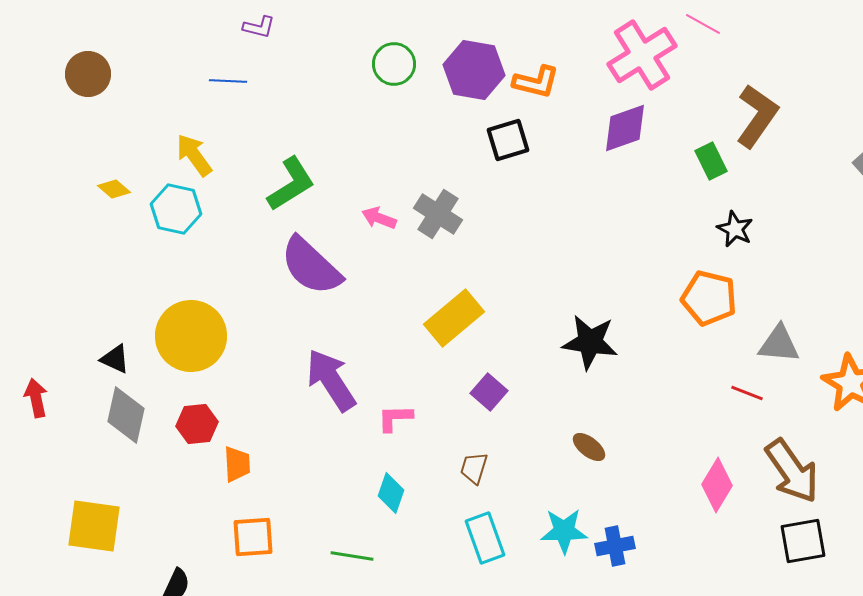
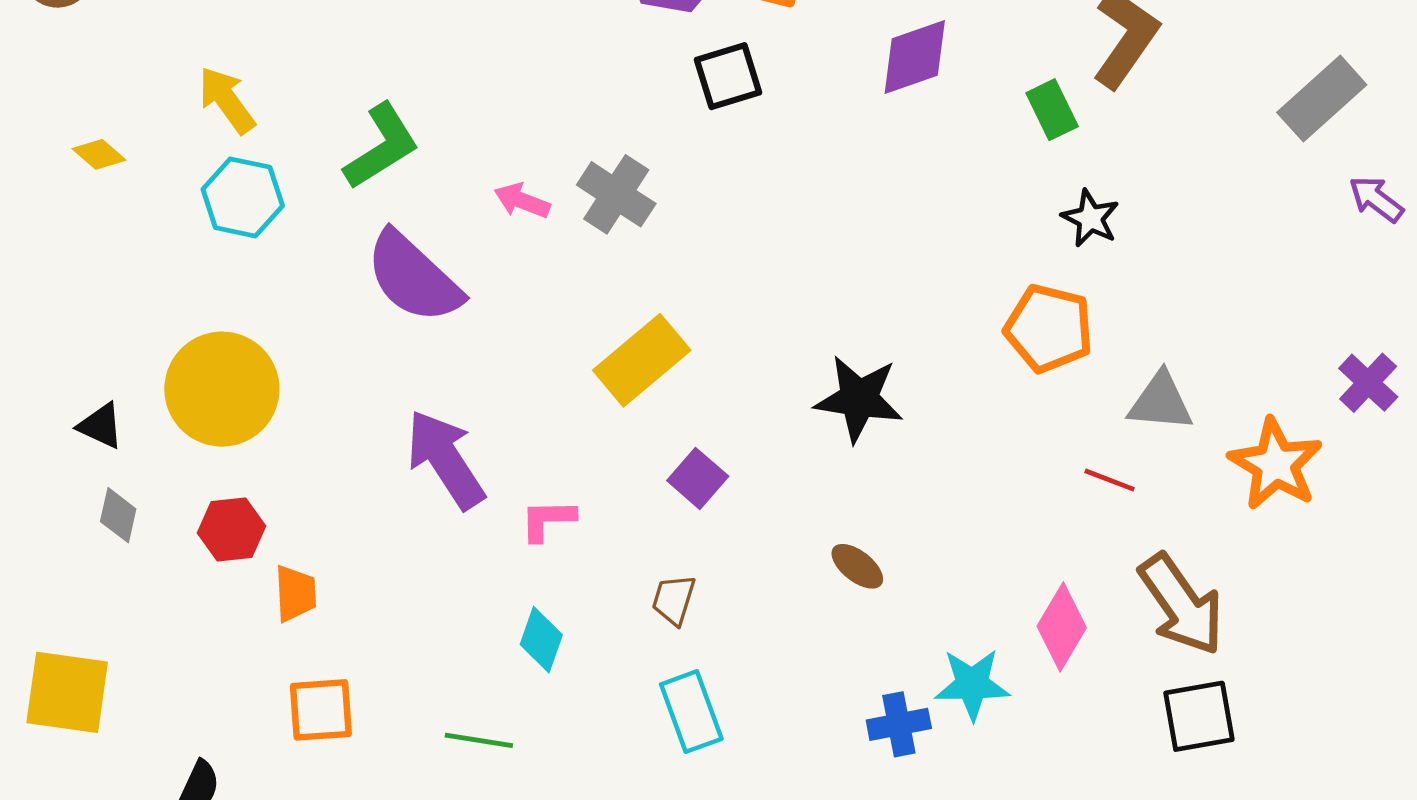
cyan hexagon: (176, 209) -> (243, 197), moved
gray diamond: (126, 415) -> (118, 515), size x0.6
cyan star: (564, 531) -> (972, 684), moved

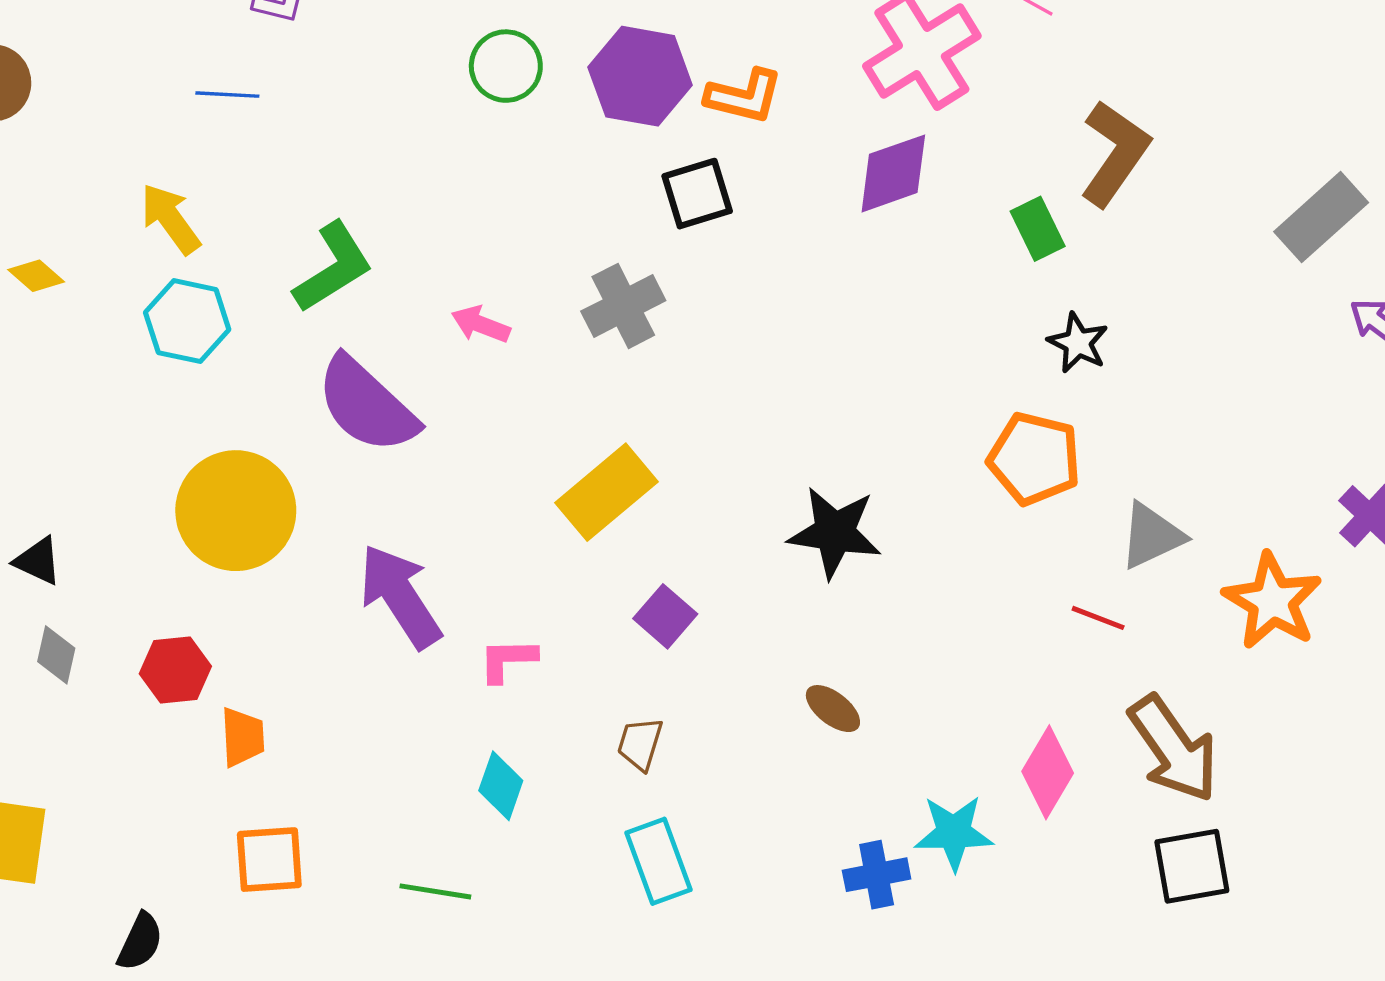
gray cross: (616, 194) -> (623, 306), moved, turned 30
yellow circle: (222, 389) -> (236, 511), moved
gray triangle: (1161, 402) -> (1152, 536), turned -30

